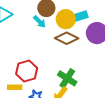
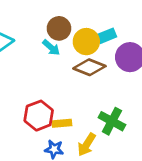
green cross: (67, 78) -> (112, 121), moved
yellow rectangle: (15, 87) -> (62, 123), moved

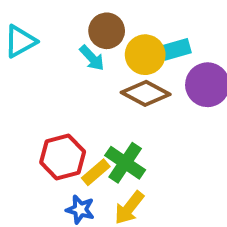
green cross: (112, 121) -> (125, 163), moved
yellow rectangle: (62, 123) -> (96, 172), turned -42

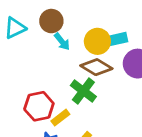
brown circle: (107, 31) -> (51, 21), moved
green cross: (125, 163) -> (83, 91), moved

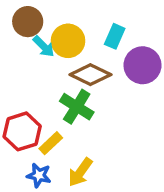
cyan rectangle: (118, 39) -> (115, 36), turned -48
yellow circle: (97, 41) -> (68, 41), moved

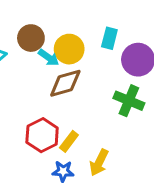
brown diamond: (90, 75) -> (65, 83), moved, turned -32
green cross: (77, 107) -> (129, 101), moved

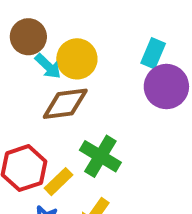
cyan rectangle: (109, 38) -> (153, 53), moved
green cross: (129, 101) -> (100, 156), moved

